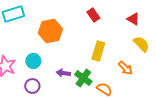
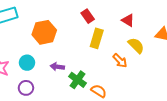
yellow rectangle: (98, 51) -> (97, 38), moved
orange arrow: (125, 68) -> (120, 61), moved
purple arrow: (63, 73) -> (57, 67), moved

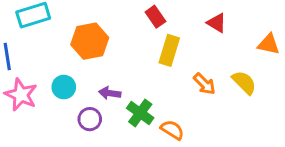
yellow semicircle: (136, 45) -> (244, 82), moved
purple circle: (26, 88) -> (90, 119), moved

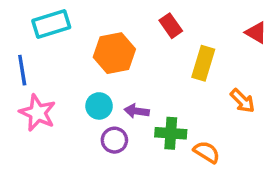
red rectangle: (155, 17) -> (171, 26), moved
cyan circle: (64, 87) -> (99, 106), moved
green cross: (140, 113) -> (171, 133), turned -32

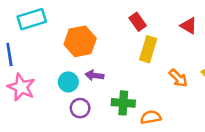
red rectangle: (171, 26) -> (138, 22), moved
purple arrow: (137, 111) -> (94, 75), moved
orange semicircle: (207, 152) -> (151, 117), turned -42

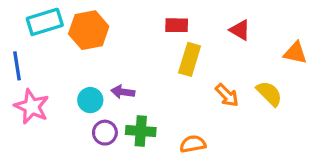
red rectangle: (138, 22) -> (177, 25), turned -54
orange hexagon: (80, 41) -> (89, 30), moved
green cross: (123, 103) -> (141, 131), moved

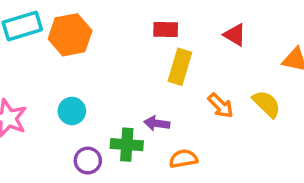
purple arrow: (123, 92) -> (157, 123), moved
purple circle: (105, 133) -> (88, 161), moved

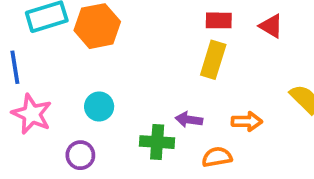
red rectangle: (166, 30) -> (219, 20), moved
orange arrow: (221, 106) -> (247, 121), moved, turned -44
purple circle: (88, 161) -> (80, 155), moved

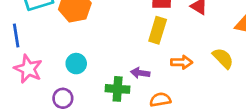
orange arrow: (247, 121) -> (182, 62), moved

